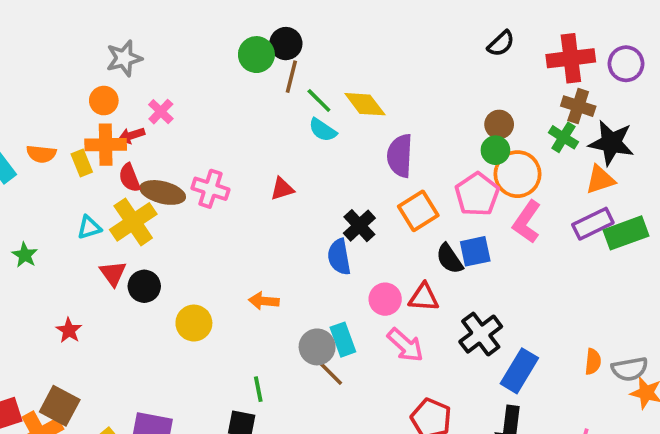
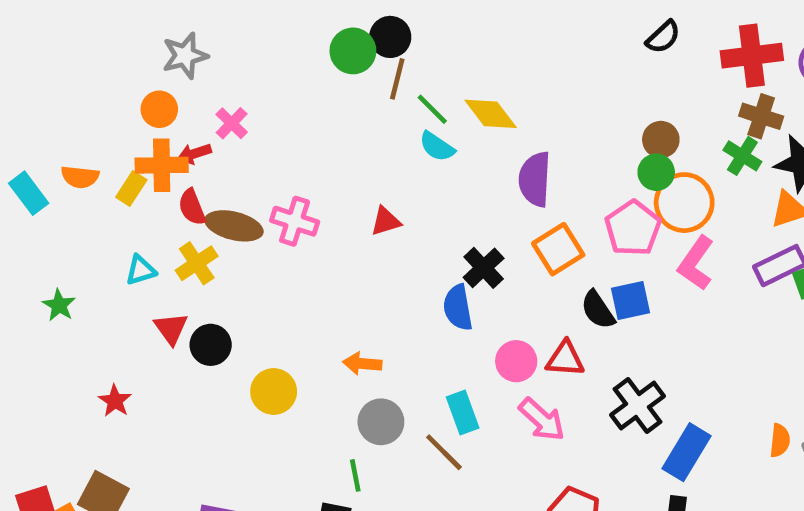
yellow rectangle: (82, 163) -> (131, 189), turned 55
yellow cross: (133, 222) -> (197, 263), size x0.7
gray circle: (317, 347) -> (381, 422), moved

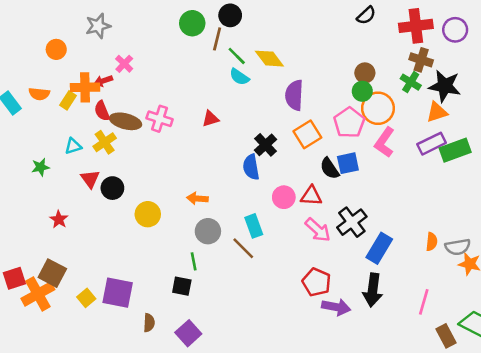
black circle: (390, 37) -> (230, 15), moved
orange circle: (159, 109) -> (56, 49), moved
green star: (59, 305) -> (41, 167), moved, turned 30
pink arrow: (542, 419) -> (318, 230), moved

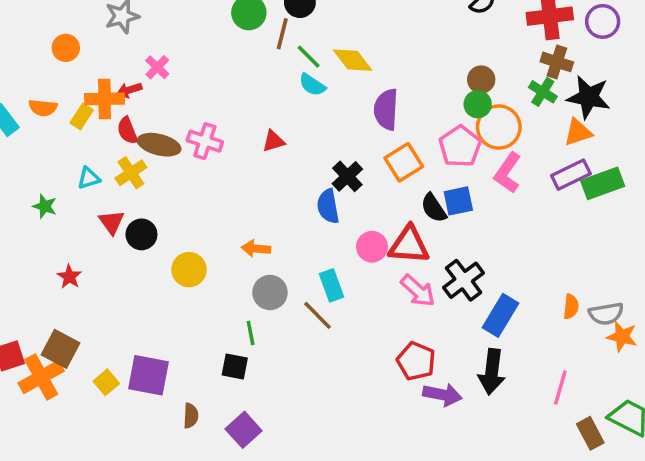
green star: (41, 167) -> (45, 206), turned 30
red triangle: (311, 196) -> (409, 245), size x1.4

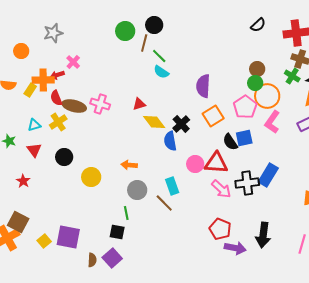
yellow diamond: (353, 60) -> (154, 122), moved
red triangle: (112, 222) -> (34, 150), moved
black cross: (464, 280) -> (247, 183), turned 30
blue rectangle: (501, 315) -> (268, 175), moved
purple square: (244, 430) -> (112, 258), moved

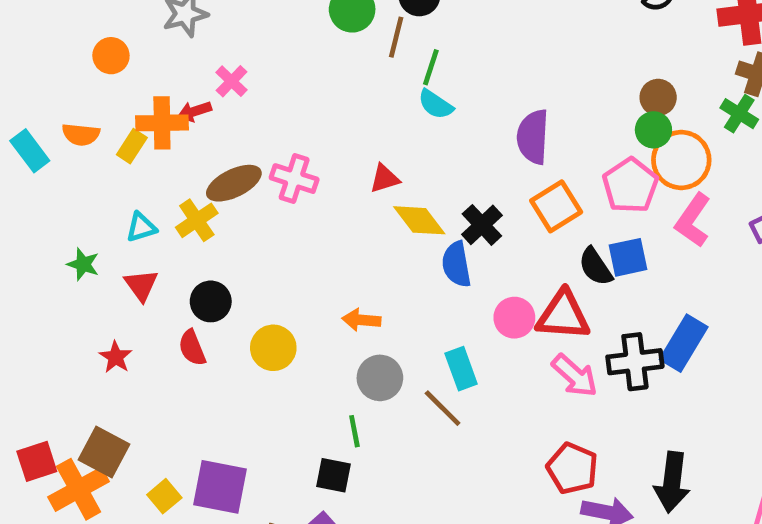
green line: (159, 56) -> (431, 67), turned 63
red semicircle: (56, 98) -> (192, 348), moved
brown ellipse: (74, 106) -> (234, 183), turned -40

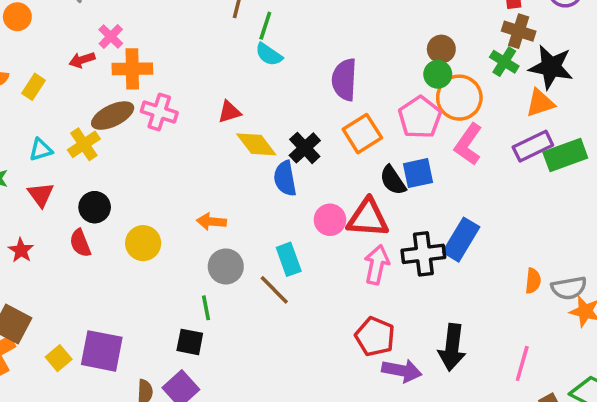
orange cross: (162, 123) -> (132, 69), moved
pink arrow: (575, 376) -> (377, 265), turned -120

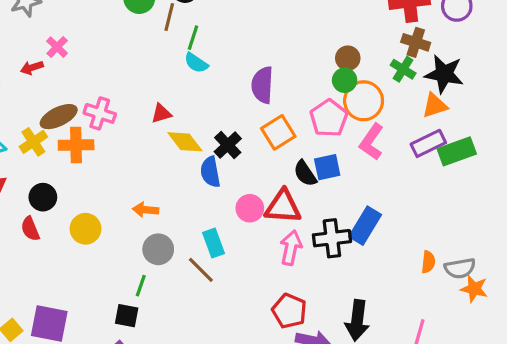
orange cross: (132, 69) -> (76, 145), moved
green line: (206, 308) -> (141, 286), turned 30

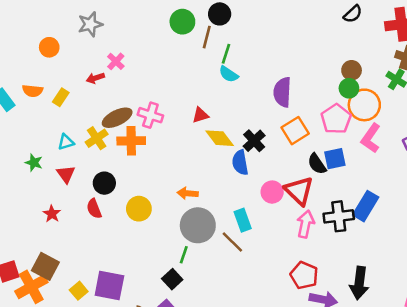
red triangle: (283, 207) -> (299, 191), turned 40
gray circle: (158, 249) -> (198, 225), size x1.4
black square: (127, 316) -> (172, 279), turned 36

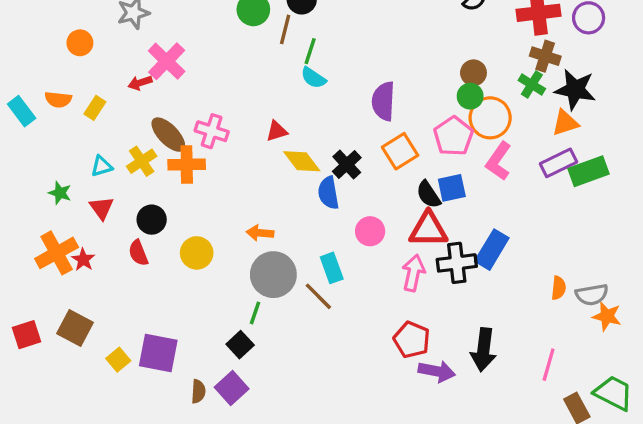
pink cross: (116, 61) -> (167, 61), size x1.6
brown ellipse: (117, 118) -> (168, 135), turned 72
red triangle: (299, 191) -> (428, 230), moved, turned -44
orange cross: (31, 287) -> (57, 253), moved

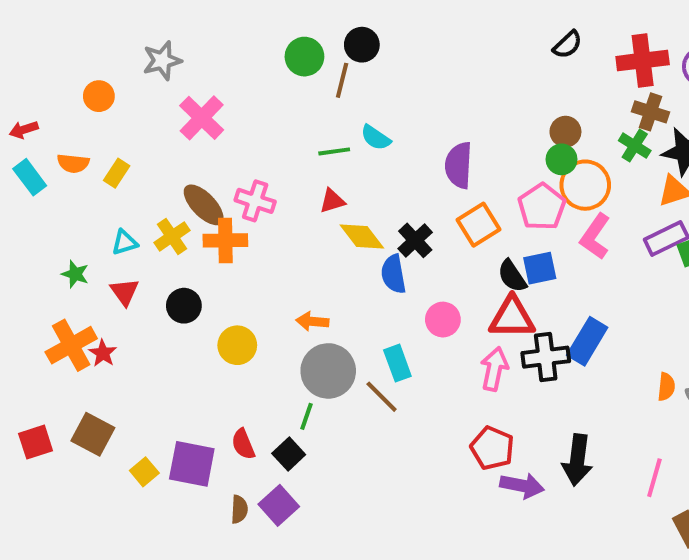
green line: (310, 51) -> (334, 151), moved, turned 64
red arrow: (140, 83) -> (24, 130), moved
red semicircle: (138, 253) -> (243, 444), moved

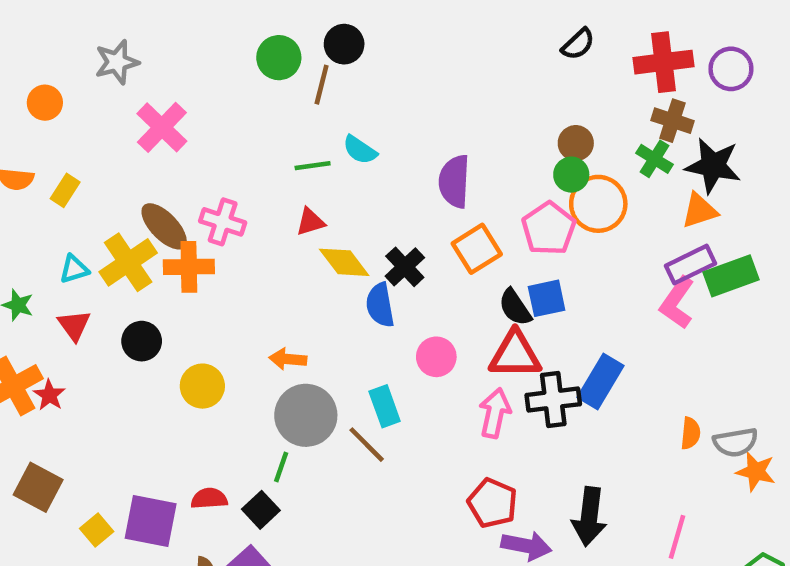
yellow cross: (172, 236) -> (128, 262), size x1.4
pink L-shape: (595, 236) -> (677, 303), moved
red semicircle: (243, 444) -> (209, 499), turned 108

